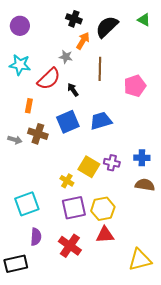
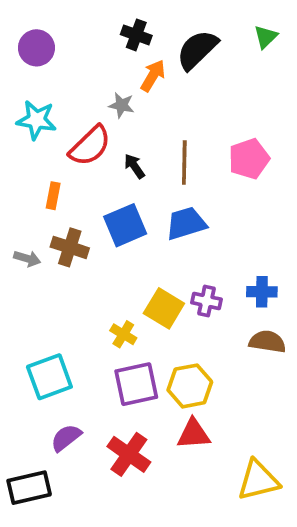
green triangle: (144, 20) -> (266, 37), turned 48
brown line: (100, 69) -> (184, 162), moved
purple semicircle: (36, 237) -> (66, 438), turned -132

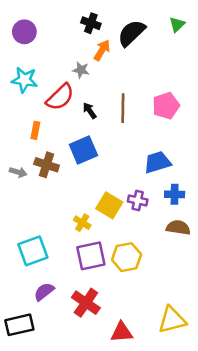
blue trapezoid: (186, 223) -> (157, 162), moved
red triangle: (194, 434) -> (122, 332), moved

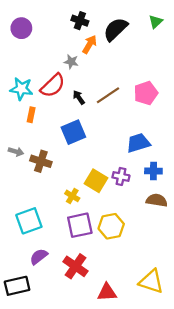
cyan star: (24, 80) -> (21, 89), moved
brown line: (123, 108) -> (108, 95), turned 55
brown cross: (47, 165) -> (41, 161), moved
yellow triangle: (172, 320) -> (151, 281), turned 32

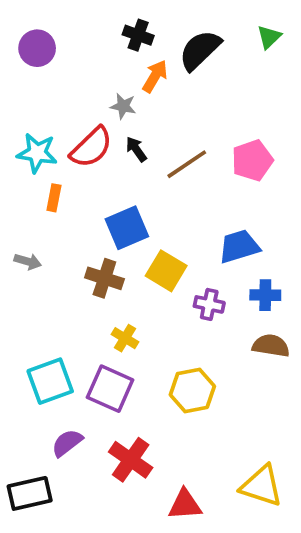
black arrow: (79, 97) -> (136, 149), moved
brown cross: (41, 161) -> (104, 278), moved
yellow square: (96, 181) -> (166, 271), moved
purple square: (80, 225) -> (110, 389), moved, turned 36

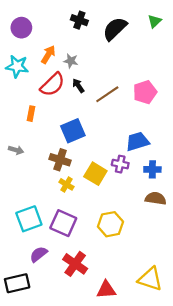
orange arrow: (155, 76) -> (48, 55), moved
cyan star: (37, 153) -> (17, 66), moved
yellow square: (166, 271) -> (95, 174), moved
purple cross: (209, 304) -> (120, 164), moved
yellow cross: (125, 338) -> (66, 184), moved

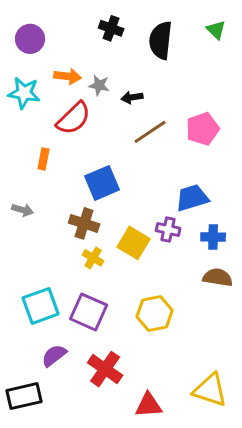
green triangle: (155, 21) -> (216, 30), turned -32
black semicircle: (115, 29) -> (161, 40), turned -40
orange arrow: (48, 55) -> (68, 76), turned 66
black arrow: (78, 86) -> (132, 97), moved, turned -64

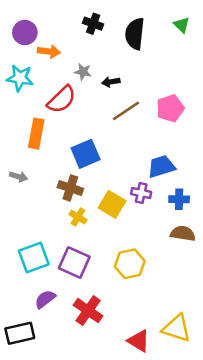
orange arrow: (68, 76) -> (49, 51), moved
orange rectangle: (44, 159) -> (36, 134), size x1.6
red triangle: (149, 405) -> (139, 341), moved, turned 35

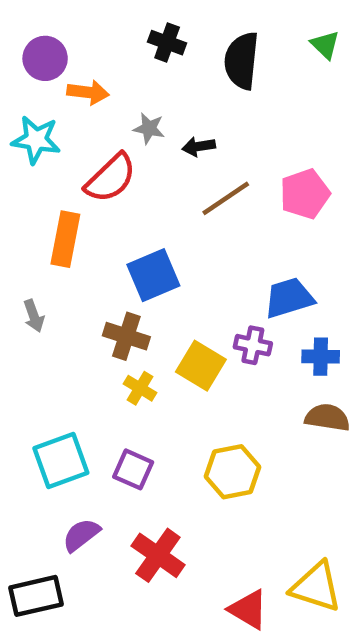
gray arrow: (19, 177) -> (34, 316), turned 54
purple square: (74, 263) -> (133, 469), size x0.7

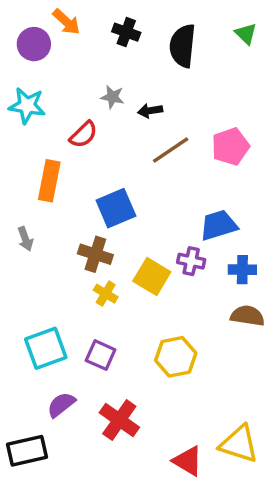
orange arrow: (88, 92) -> (66, 22), moved, turned 36
red semicircle: (111, 178) -> (83, 135), size x0.7

